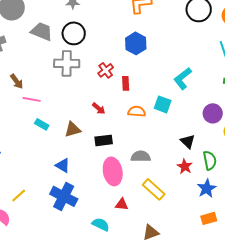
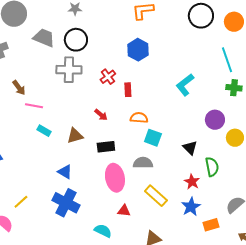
cyan square: (163, 104) -> (153, 138), moved
red star: (185, 166) -> (192, 182), moved
blue star: (207, 188) -> (191, 207), moved

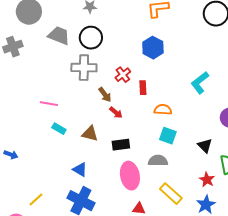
brown arrow: (19, 88) -> (105, 95), moved
orange semicircle: (139, 118) -> (163, 110), moved
brown triangle: (75, 136) -> (90, 134), turned 30

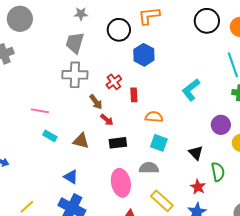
gray trapezoid: (59, 36) -> (75, 43), moved, turned -95
black circle: (91, 38) -> (119, 30), moved
black rectangle: (121, 145) -> (118, 143), moved

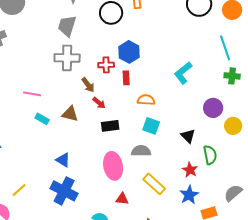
blue hexagon: (144, 55) -> (129, 52), moved
red cross: (114, 82) -> (106, 65), turned 35
brown triangle: (81, 141) -> (70, 114), moved

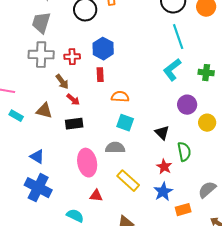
cyan line: (225, 48) -> (178, 37), moved
red cross: (106, 65) -> (72, 57), moved
cyan L-shape: (183, 73) -> (172, 70), moved
black rectangle: (110, 126) -> (74, 124), moved

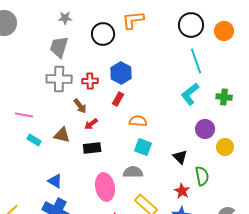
red rectangle: (100, 75) -> (118, 99), turned 32
red arrow: (73, 100) -> (91, 124), turned 104

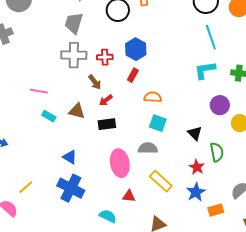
cyan L-shape: (190, 94) -> (205, 70), turned 30

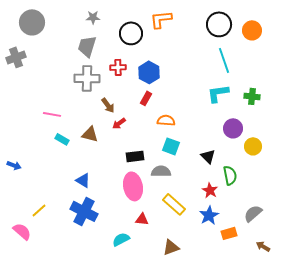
red cross: (105, 57) -> (118, 67), moved
black rectangle: (107, 124) -> (135, 156), moved
cyan semicircle: (108, 216) -> (121, 239), turned -54

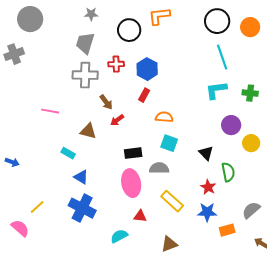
cyan rectangle: (62, 139) -> (68, 153), moved
blue star: (209, 215) -> (207, 212), turned 30

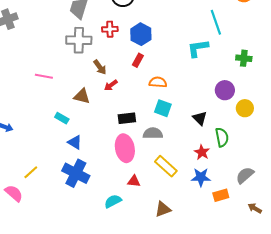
cyan L-shape: (216, 90) -> (198, 48), moved

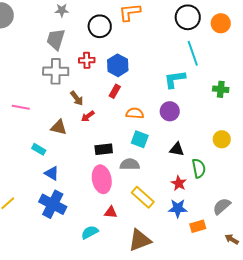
purple circle: (225, 90) -> (170, 111), moved
black triangle: (200, 118) -> (177, 149), turned -35
brown triangle: (163, 209) -> (140, 240), size x1.4

